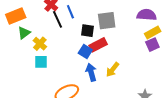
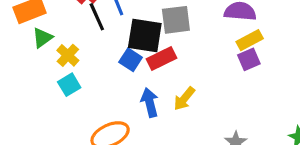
black square: (88, 31) -> (145, 35), size x1.6
blue square: (85, 52) -> (131, 60), moved
cyan square: (41, 62) -> (69, 85), turned -32

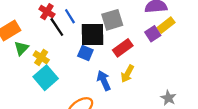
red rectangle: (161, 59) -> (123, 48), moved
purple square: (249, 59) -> (153, 34), moved
cyan square: (69, 85) -> (46, 78), size x1.5

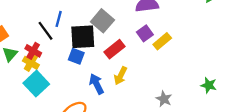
red cross: (47, 12) -> (33, 51), moved
blue line: (70, 16) -> (59, 19), turned 49
gray square: (112, 20) -> (102, 21), turned -30
yellow rectangle: (166, 25) -> (162, 41), moved

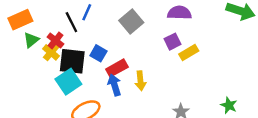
black square: (83, 37) -> (72, 61), moved
red rectangle: (114, 49) -> (117, 68), moved
yellow arrow: (121, 76) -> (140, 81), turned -42
cyan square: (36, 84) -> (68, 82), moved

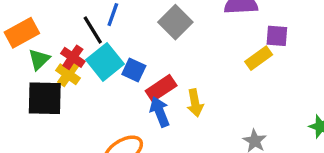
purple square: (172, 42) -> (277, 36), moved, turned 35
black square: (72, 61) -> (45, 98), moved
cyan square: (68, 82) -> (105, 62), moved

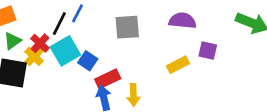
gray square: (175, 22) -> (127, 27), turned 32
black line: (93, 30) -> (59, 24), turned 50
yellow rectangle: (259, 58) -> (178, 65), moved

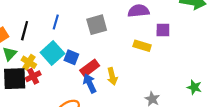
black line: (59, 24) -> (25, 31), moved
red cross: (40, 43) -> (33, 76), moved, turned 32
yellow rectangle: (178, 65) -> (142, 46), turned 56

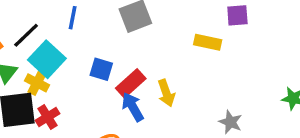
black line: (25, 31) -> (26, 35), turned 36
cyan square: (52, 53) -> (47, 59), moved
red cross: (33, 76) -> (48, 117), moved

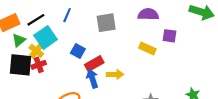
yellow arrow: (166, 93) -> (115, 74), turned -84
red cross: (48, 117) -> (39, 65), moved

